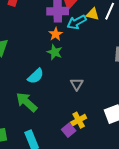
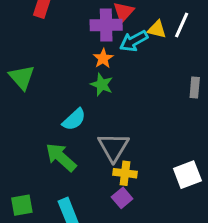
gray triangle: (77, 84) -> (113, 147), moved, size x1.6
yellow cross: (79, 120) -> (125, 173), moved, turned 35

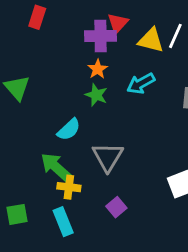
yellow triangle: (157, 29) -> (151, 40), size x1.4
cyan arrow: (134, 41) -> (141, 83), moved
yellow cross: (125, 173) -> (69, 187), moved

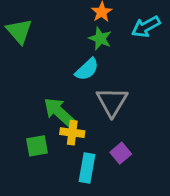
cyan semicircle: (69, 130) -> (87, 69), moved
green square: (17, 214) -> (37, 146), moved
cyan rectangle: (63, 222) -> (87, 168), moved, turned 32

